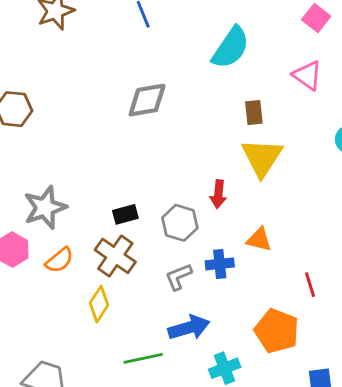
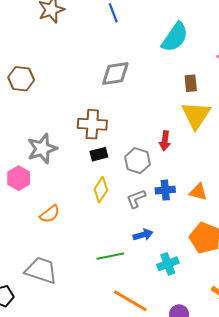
orange triangle: (259, 240) -> (198, 192), moved
brown cross: (115, 256) -> (92, 124), moved, turned -32
orange semicircle: (59, 260) -> (50, 214), moved
yellow diamond: (99, 304) -> (101, 190), moved
blue arrow: (189, 328) -> (143, 235), size x0.7

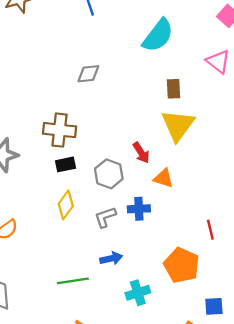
gray diamond: (115, 74) -> (88, 74), size x0.7
red arrow: (165, 141) -> (141, 153), turned -42
orange triangle: (198, 192) -> (163, 178), moved

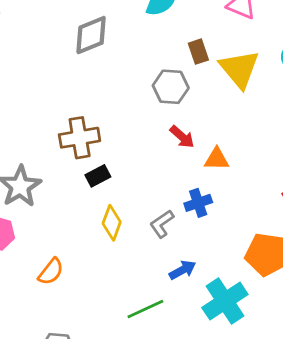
gray diamond: (88, 74) -> (91, 35), moved, size x1.4
yellow triangle: (178, 125) -> (239, 69), moved
gray hexagon: (109, 174) -> (171, 87), moved
cyan cross: (138, 293) -> (225, 301), size x1.5

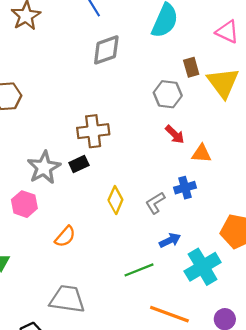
black rectangle: (98, 176) -> (79, 164), moved

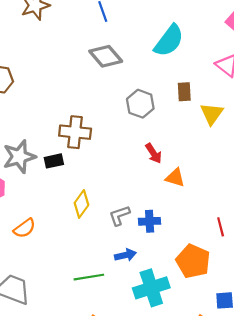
gray diamond: (106, 50) -> (106, 56), turned 56
yellow triangle: (223, 83) -> (212, 114), size x0.7
gray hexagon: (168, 94) -> (140, 104), moved
blue cross: (185, 188) -> (150, 221), moved

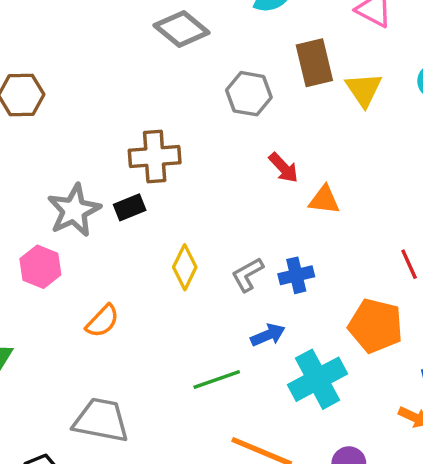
brown rectangle: (184, 92) -> (314, 63), size x1.5

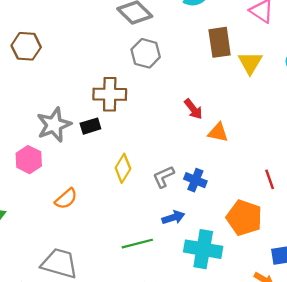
gray hexagon: (249, 94) -> (146, 53), moved
blue cross: (296, 275) -> (195, 180), turned 30
cyan cross: (318, 379) -> (203, 249), turned 33

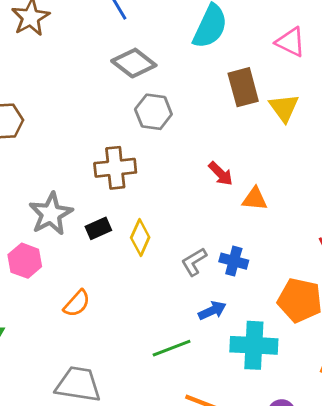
black rectangle: (90, 126) -> (98, 228), moved
yellow diamond: (123, 168) -> (140, 238), moved

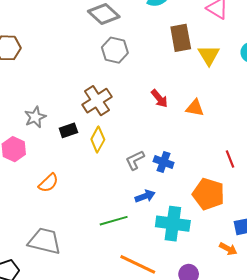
brown cross: (115, 168) -> (97, 101), moved, turned -32
orange triangle: (255, 199) -> (195, 108), moved
gray star: (51, 214) -> (35, 117), size x0.7

